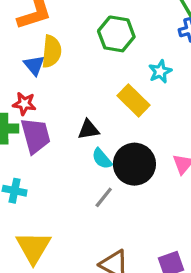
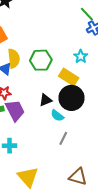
green hexagon: (116, 34) -> (41, 60), moved
black circle: (134, 164) -> (72, 98), moved

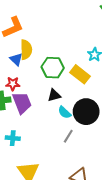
green hexagon: (41, 60) -> (53, 68), moved
black circle: (72, 98) -> (86, 112), moved

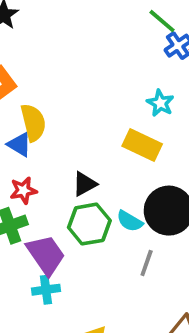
green hexagon: (53, 68) -> (89, 224), moved
black triangle: (54, 95) -> (85, 184), moved
purple trapezoid: (22, 103) -> (46, 255), moved

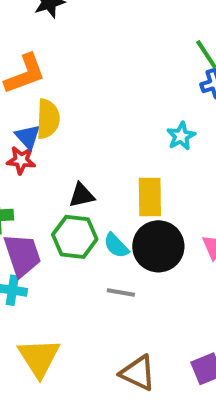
yellow rectangle: (142, 145) -> (150, 197), moved, turned 48
red star: (23, 190) -> (21, 160), moved
gray line: (147, 263) -> (121, 292), turned 64

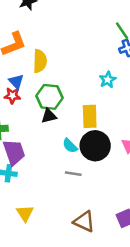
yellow semicircle: (48, 119) -> (40, 61), moved
green hexagon: (75, 237) -> (50, 97), moved
yellow triangle: (39, 358) -> (25, 213), size x0.7

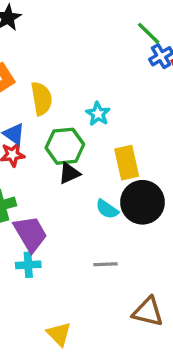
cyan star: (108, 80) -> (98, 114), moved
gray line: (73, 174) -> (106, 264), moved
yellow triangle: (25, 213) -> (59, 334), moved

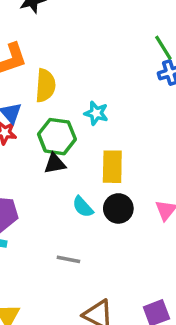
cyan star: (98, 114) -> (96, 113), turned -30
black circle: (143, 202) -> (118, 208), size x0.7

